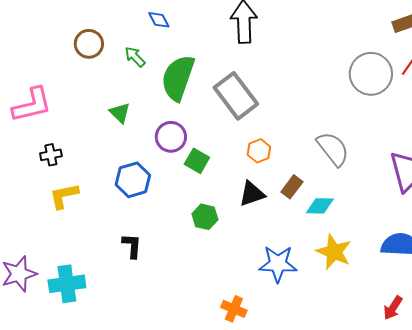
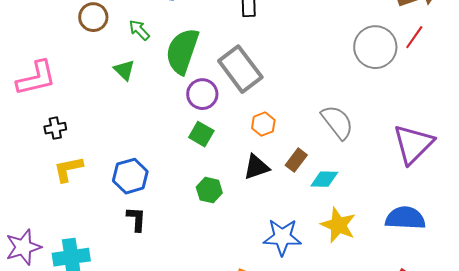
green triangle: (120, 113) -> (124, 70), moved
purple circle: (171, 137) -> (202, 94), moved
blue hexagon: (133, 180) -> (130, 176), moved

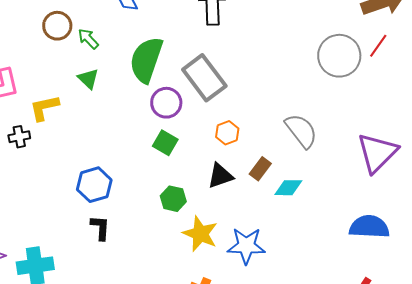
green arrow: (139, 30) -> (88, 39), moved
yellow L-shape: (68, 169) -> (44, 108), moved
yellow star: (338, 225) -> (200, 234), moved

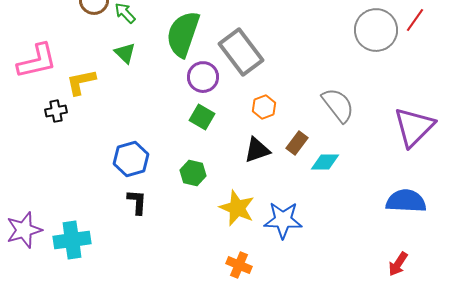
green hexagon: (173, 199) -> (193, 173), moved

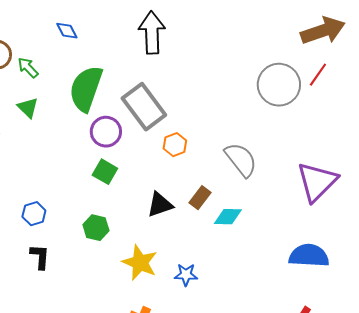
orange hexagon: (264, 107) -> (175, 145), moved
blue hexagon: (131, 159) -> (34, 214), size x0.7
blue star: (283, 220) -> (186, 275), size x0.6

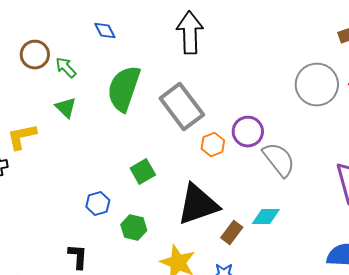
purple circle: (106, 132) -> (248, 132), moved
green square: (105, 172) -> (143, 172), turned 30
brown rectangle: (200, 198) -> (232, 233), moved
black triangle: (160, 205) -> (198, 205), size x1.6
blue hexagon: (34, 214) -> (98, 204), moved

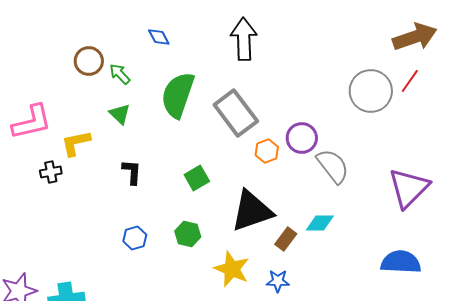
blue hexagon: (98, 204) -> (135, 238), moved
black L-shape: (78, 257) -> (132, 172), moved

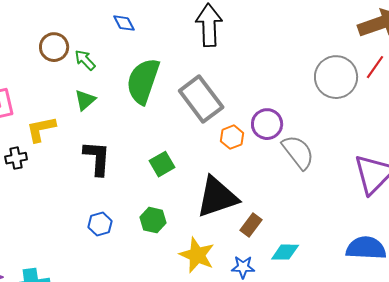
green triangle: (120, 114) -> (85, 100), turned 35
black L-shape: (132, 172) -> (97, 158), size x1.4
cyan diamond: (320, 223) -> (285, 252), moved

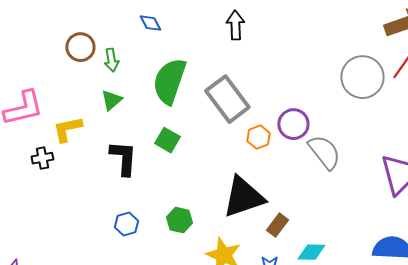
black arrow: (209, 25) -> (235, 25), size x0.7
green arrow: (85, 60) -> (111, 60), turned -145
green square: (162, 164) -> (167, 140), moved, turned -30

